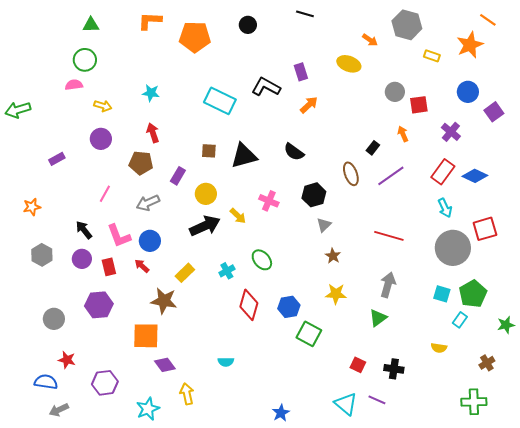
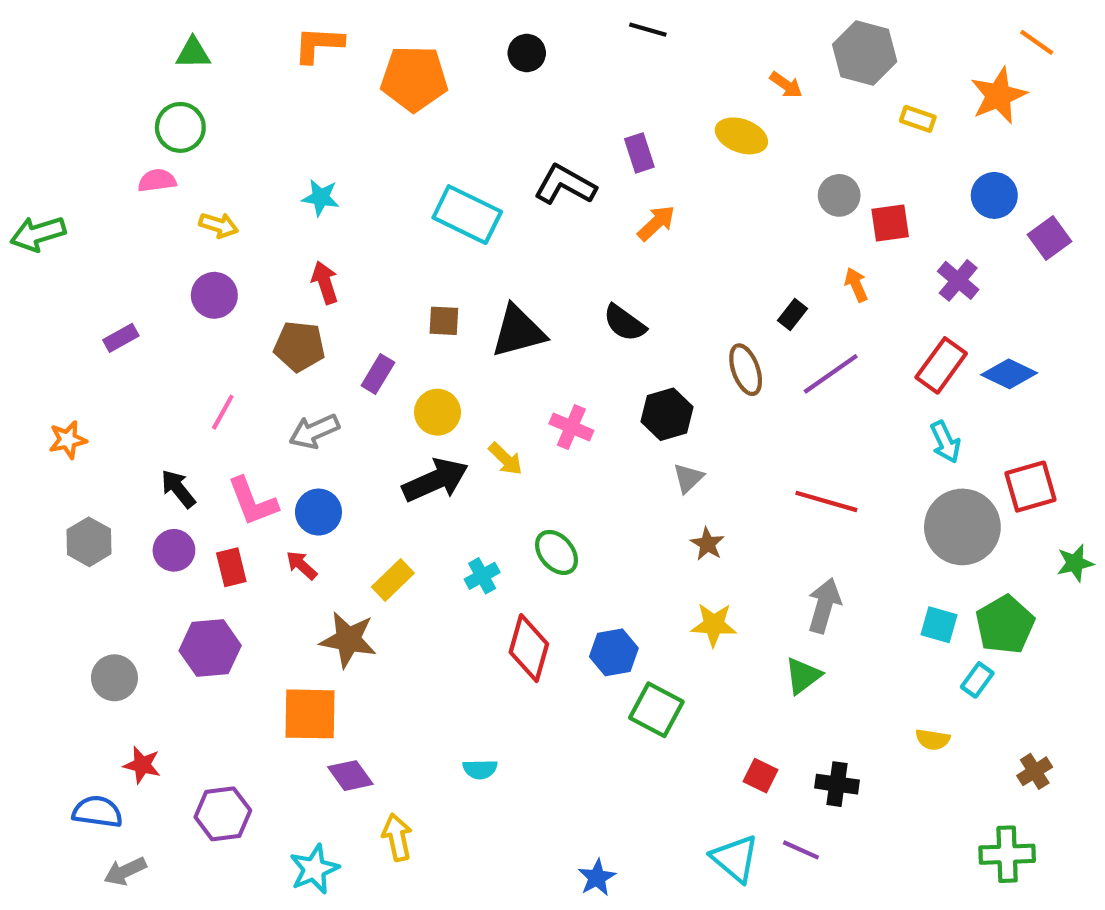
green star: (506, 325) -> (1075, 563), moved

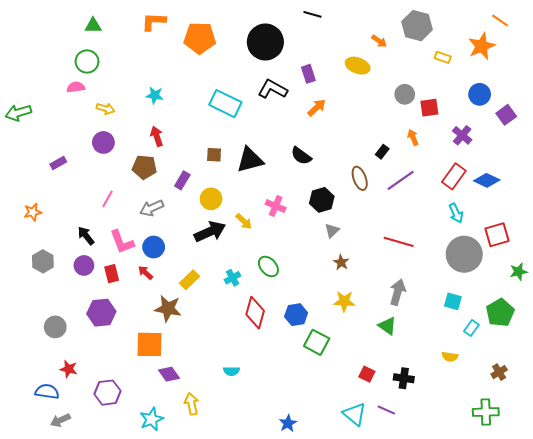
black circle: (527, 53) -> (265, 42), moved, size x2.0
green pentagon: (1005, 625) -> (500, 313), moved
green triangle: (803, 676) -> (387, 326), turned -48

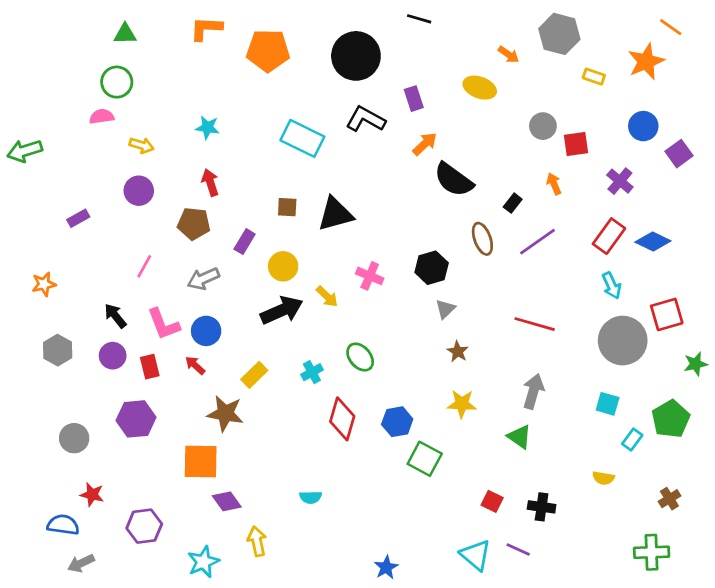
black semicircle: (301, 156) -> (454, 180), moved, size x1.4

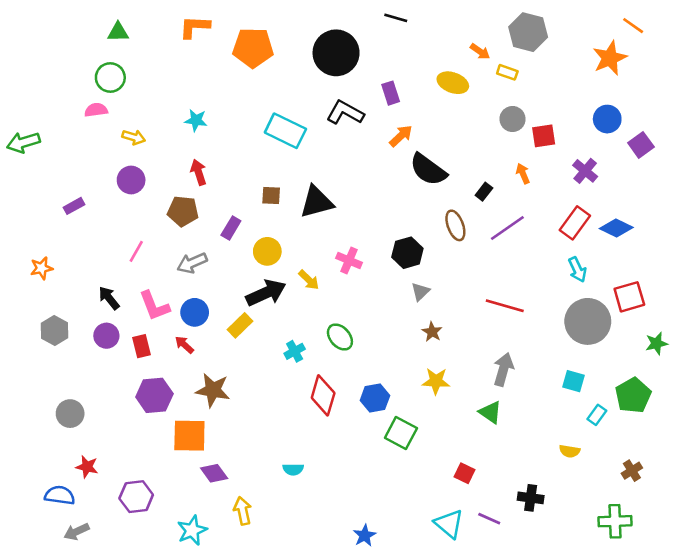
yellow rectangle: (594, 77) -> (507, 72), moved
yellow rectangle: (254, 375) -> (240, 325), moved
purple hexagon: (136, 419) -> (154, 395), moved
black cross: (542, 507) -> (531, 498), moved

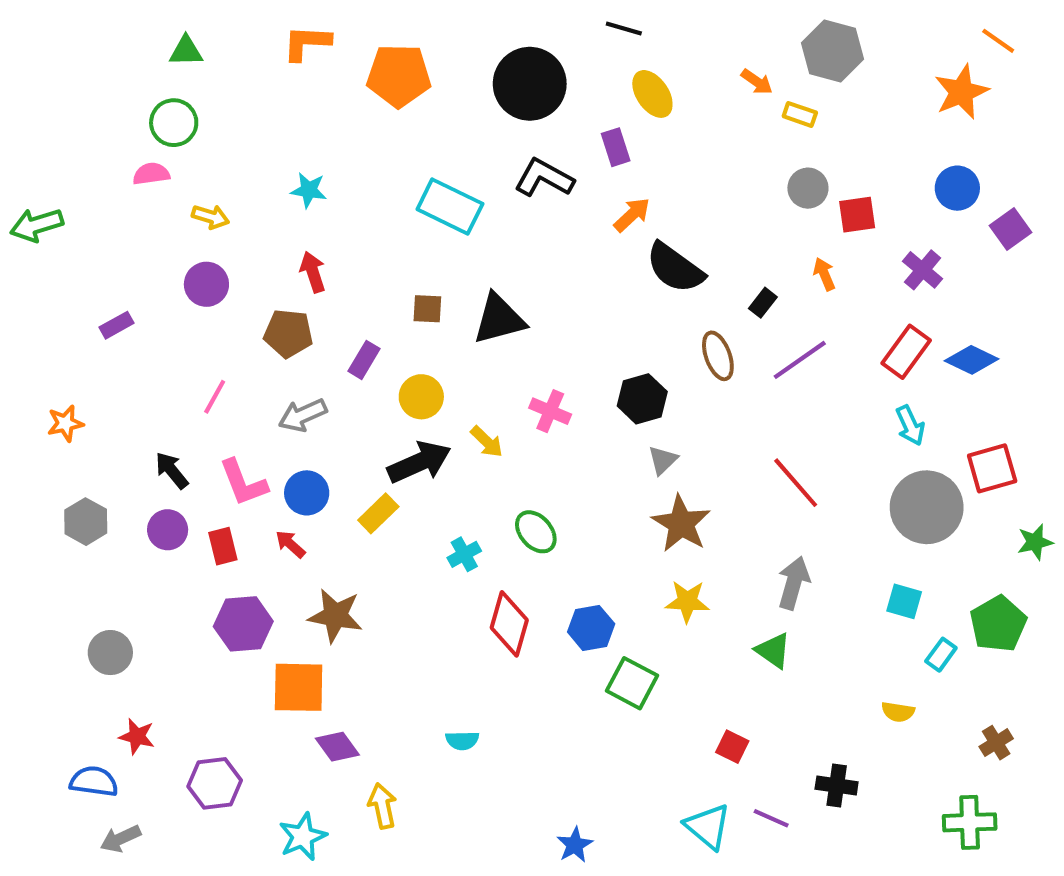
yellow ellipse: (453, 83) -> (652, 94), moved, turned 36
red line: (505, 306) -> (796, 483), turned 33
brown star: (432, 332) -> (681, 524), size x1.8

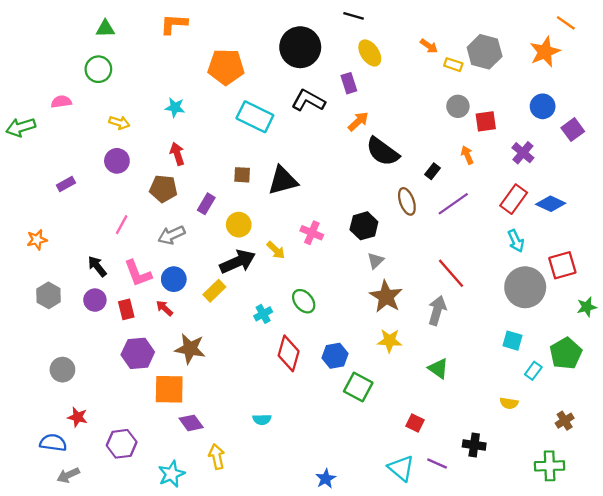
gray hexagon: (833, 51) -> (485, 52), moved
orange pentagon: (399, 76) -> (226, 67), moved
pink semicircle: (151, 174) -> (61, 102), moved
gray arrow: (794, 583) -> (437, 310), moved

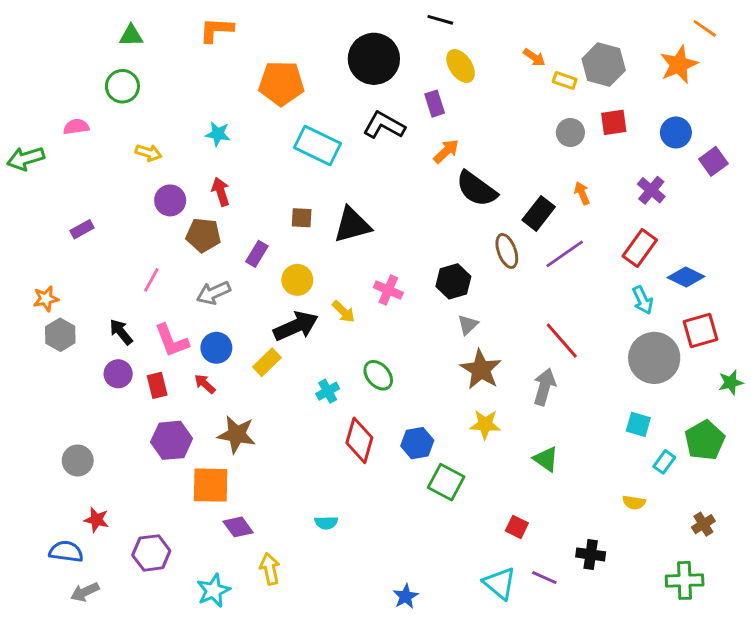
red square: (486, 121) -> (614, 122), moved
purple circle: (117, 161) -> (170, 200), moved
black rectangle: (432, 171) -> (539, 213), size x1.6
blue diamond: (551, 204) -> (686, 277), moved
gray hexagon: (49, 295) -> (60, 335), moved

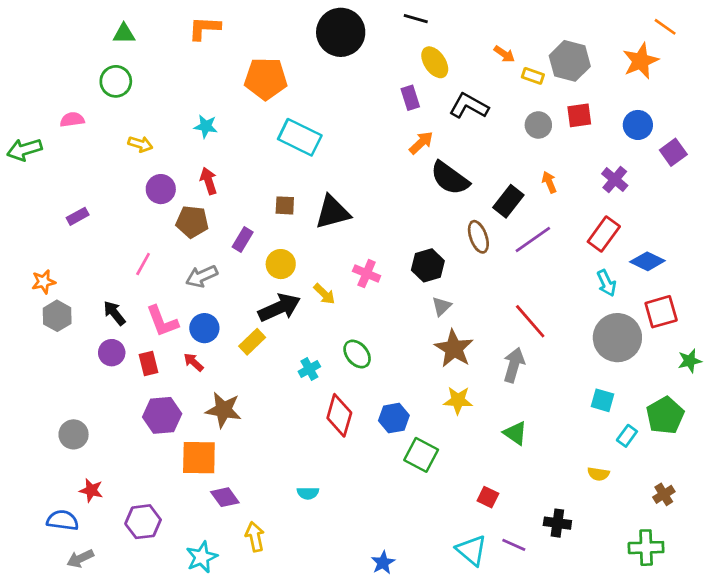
black circle: (374, 59) -> (341, 32), moved
black L-shape: (384, 125) -> (469, 106), moved

